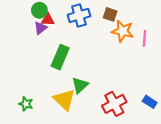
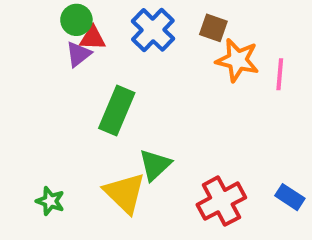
blue cross: (79, 15) -> (153, 30), turned -30

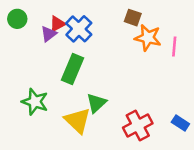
green circle: (76, 20) -> (17, 19), moved
blue cross: (153, 30) -> (79, 29), moved
red triangle: (93, 38) -> (57, 24), turned -30
green star: (50, 201) -> (35, 102), moved, size x1.5

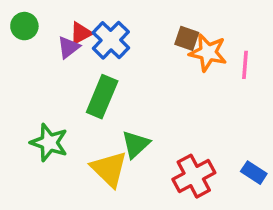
brown square: (133, 18) -> (187, 38), moved

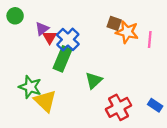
red triangle: (81, 33) -> (50, 37), moved, turned -32
blue cross: (111, 40) -> (68, 40), moved
green triangle: (136, 144) -> (94, 80), moved
yellow triangle: (109, 169) -> (45, 101), moved

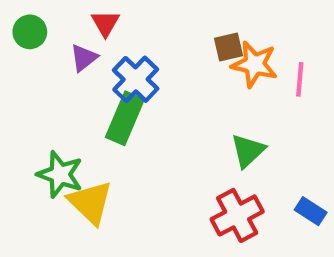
brown square: (114, 23) -> (229, 47), turned -32
red triangle: (50, 37) -> (105, 23), moved
green triangle: (94, 80) -> (248, 151), moved

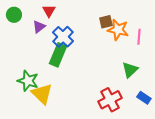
green triangle: (248, 151) -> (130, 70), moved

